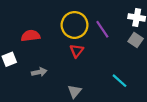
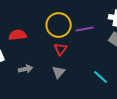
purple line: (102, 29) -> (85, 29), turned -66
gray triangle: (75, 91) -> (59, 72), moved

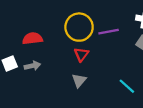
gray arrow: (26, 69) -> (32, 66), moved

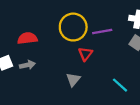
red triangle: (81, 54) -> (85, 54), moved

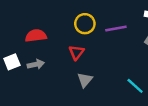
yellow circle: (73, 27) -> (85, 24), size x0.7
red triangle: (85, 54) -> (76, 52), moved

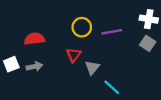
gray triangle: (85, 80) -> (92, 68), moved
cyan line: (135, 86) -> (112, 87), moved

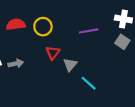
yellow circle: (82, 27) -> (43, 27), moved
red semicircle: (34, 39) -> (16, 24), moved

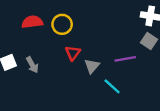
purple line: (89, 31) -> (125, 59), moved
gray arrow: (16, 64) -> (32, 65), turned 72

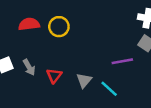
red triangle: (73, 53) -> (54, 76), moved
gray triangle: (92, 66) -> (84, 80), moved

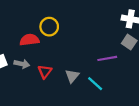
red semicircle: (29, 24) -> (29, 40), moved
gray arrow: (29, 67) -> (22, 64), turned -48

